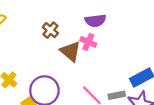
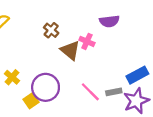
purple semicircle: (95, 21) -> (109, 21), moved

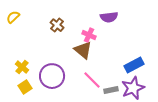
brown triangle: (70, 50) -> (83, 50), moved
gray rectangle: (114, 92) -> (111, 90), moved
yellow square: (31, 101) -> (25, 87), moved

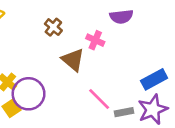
brown triangle: (83, 50) -> (73, 60), moved
purple circle: (52, 76) -> (29, 94), moved

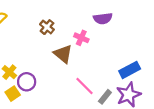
purple circle: (29, 94) -> (27, 82), size x0.7
gray rectangle: (124, 112) -> (105, 97), turned -40

